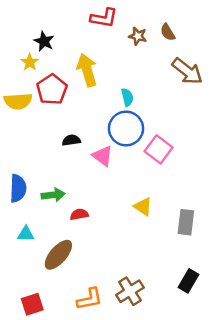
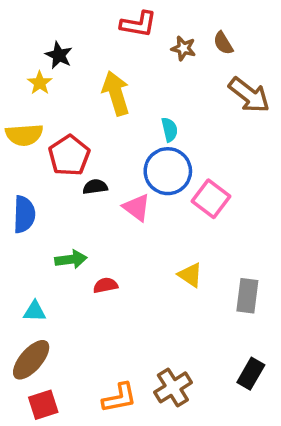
red pentagon: (52, 89) -> (69, 156), moved
blue semicircle: (18, 188) -> (24, 214), moved
brown ellipse: (58, 255) -> (31, 360), moved

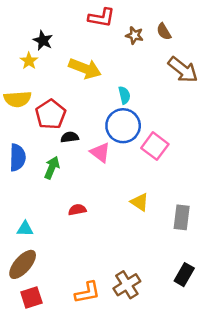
yellow arrow: (116, 93) -> (85, 68), turned 128
green arrow: (71, 259) -> (52, 168), moved, turned -60

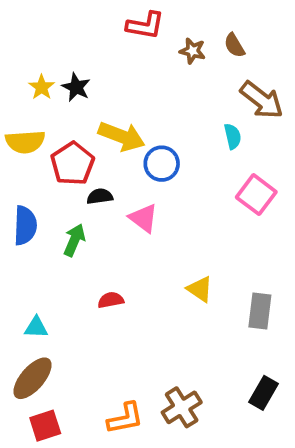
black star: (43, 40) -> (76, 87), moved
yellow arrow: (85, 68) -> (122, 136), moved
cyan semicircle: (124, 95) -> (233, 136), moved
blue circle: (123, 126) -> (162, 164), moved, size x0.7
pink square: (155, 146) -> (256, 195), moved

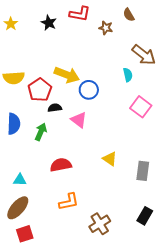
brown semicircle: (234, 45) -> (129, 15), moved
yellow star: (42, 87) -> (11, 24), moved
black star: (76, 87) -> (49, 23), moved
red semicircle: (111, 300) -> (61, 165), size x1.5
orange L-shape: (125, 418) -> (69, 202), moved

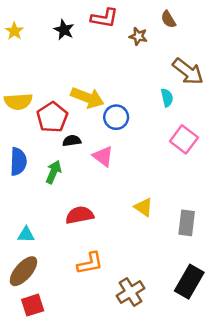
black rectangle: (145, 216) -> (189, 282), size x1.4

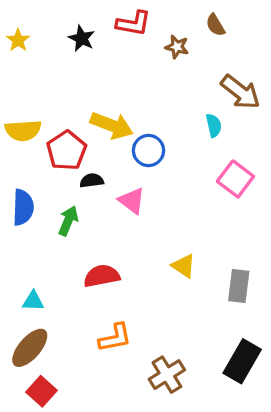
red square: (33, 305) -> (41, 391), turned -30

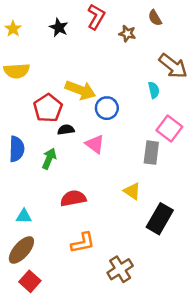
red L-shape: (133, 23) -> (96, 17), turned -70
yellow semicircle: (23, 130) -> (17, 71), moved
gray rectangle: (239, 286) -> (151, 153), moved
black rectangle: (242, 361) -> (160, 219), moved

